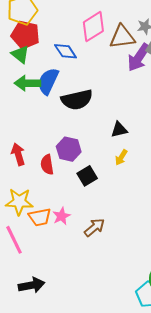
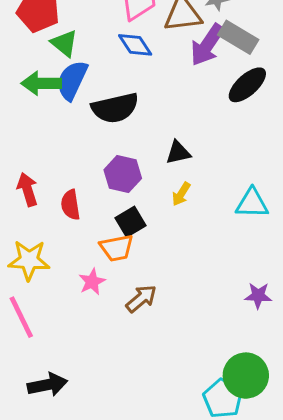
blue diamond: (66, 51) -> (135, 45), moved
green triangle: (20, 54) -> (64, 43), moved
purple hexagon: (69, 149) -> (123, 174), moved
orange trapezoid: (40, 217) -> (117, 248), moved

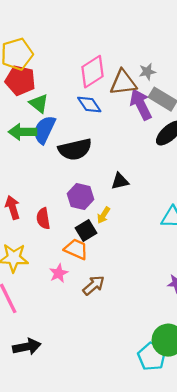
purple arrow: (207, 45) -> (141, 104), turned 120
yellow arrow: (181, 194) -> (103, 215), moved
orange trapezoid: (117, 248) -> (76, 249), turned -145

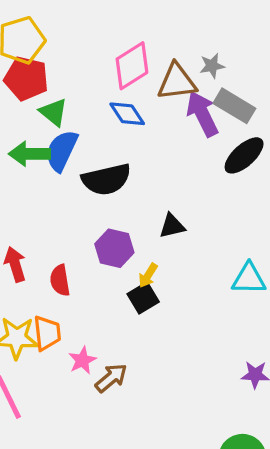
black square: (86, 231) -> (143, 298), moved
orange trapezoid: (76, 249) -> (47, 333), moved, turned 60
brown arrow: (94, 285) -> (111, 378), moved

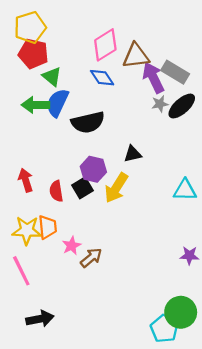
gray star: (212, 66) -> (160, 104), moved
yellow arrow: (148, 275) -> (116, 188), size x1.8
black square: (143, 298) -> (82, 188), moved

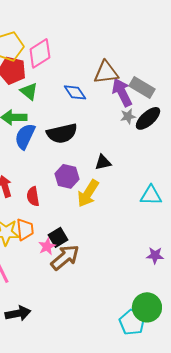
pink diamond: (105, 45) -> (40, 53), moved
blue semicircle: (57, 103) -> (25, 136), moved
black square: (82, 188) -> (58, 237), moved
brown arrow: (91, 258) -> (65, 257), size x1.4

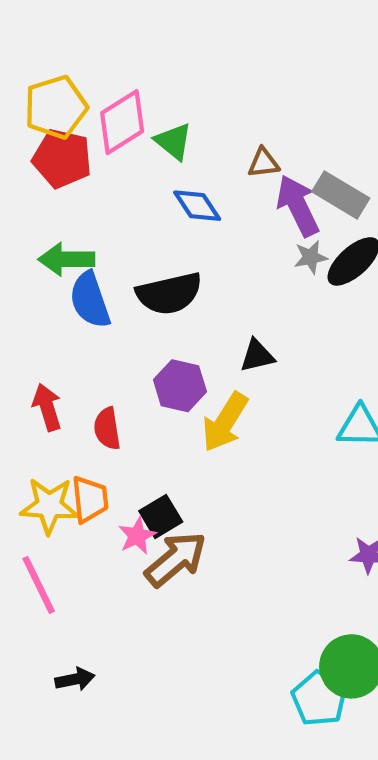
brown triangle: (106, 72) -> (264, 163), size x0.6
green triangle: (29, 91) -> (174, 141), moved
blue semicircle: (25, 136) -> (90, 300), turned -44
black arrow: (18, 313) -> (75, 679), size x0.7

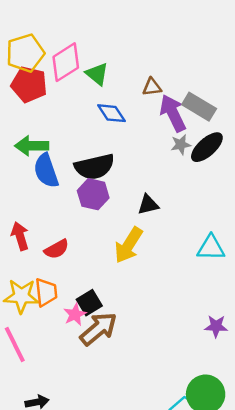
purple hexagon: (180, 386) -> (93, 194), moved
red semicircle: (107, 429) -> (57, 249), turned -110

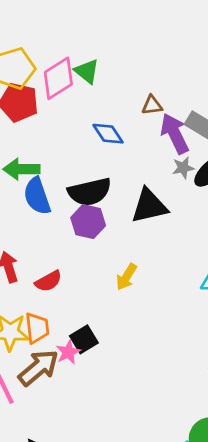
green triangle: (97, 74) -> (87, 71), moved
black triangle: (148, 205) -> (149, 206), moved, size x1.6
yellow arrow: (128, 245) -> (126, 277), size x0.7
brown arrow: (98, 329) -> (38, 368), moved

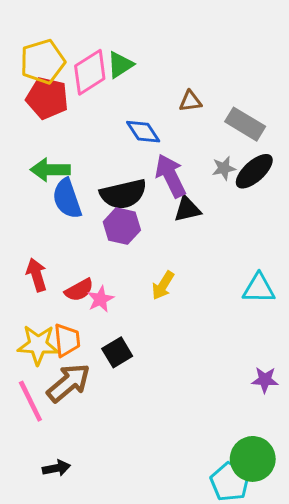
green triangle: (87, 71) -> (120, 65), turned 48
purple arrow: (175, 134) -> (171, 176), moved
black triangle: (149, 206) -> (187, 209), size x0.7
pink star: (68, 352) -> (100, 299), moved

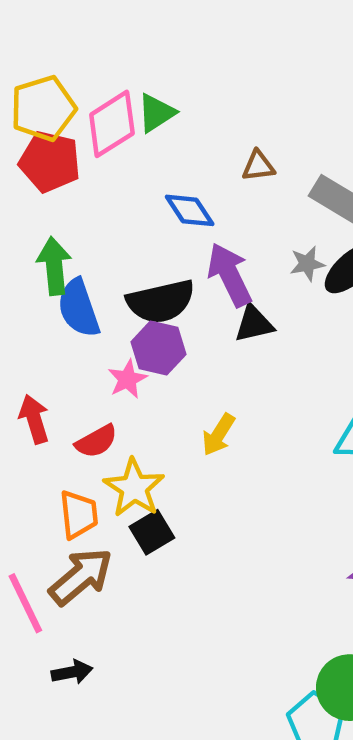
green arrow: (50, 170) -> (54, 266), turned 84
pink star: (100, 299) -> (127, 379), moved
yellow star: (38, 345) -> (134, 488), moved, turned 30
black arrow: (56, 468) -> (72, 672), moved

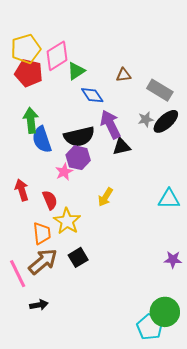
green triangle: (156, 113) -> (76, 71), moved
red semicircle: (96, 441) -> (50, 200), turned -84
black square: (152, 532) -> (78, 257), moved

